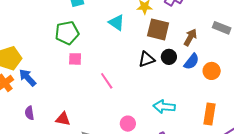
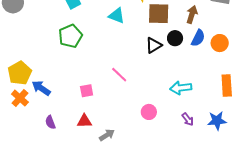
pink square: (75, 59) -> (87, 91), moved

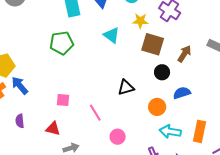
blue semicircle: (198, 38) -> (182, 93), moved, turned -150
orange circle: (220, 43) -> (157, 107), moved
black triangle: (154, 45) -> (126, 87), moved
pink line: (119, 75) -> (95, 113), moved
cyan arrow: (181, 88) -> (170, 131), moved

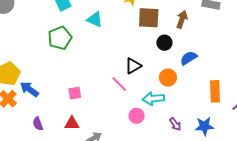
cyan triangle: (112, 35) -> (95, 19), moved
pink line: (95, 113) -> (119, 84), moved
cyan arrow: (170, 131) -> (153, 99), moved

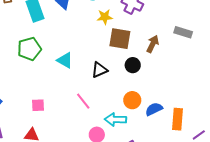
cyan triangle: (95, 19) -> (65, 60), moved
blue semicircle: (189, 58) -> (154, 109), moved
black triangle: (133, 66) -> (99, 70), moved

